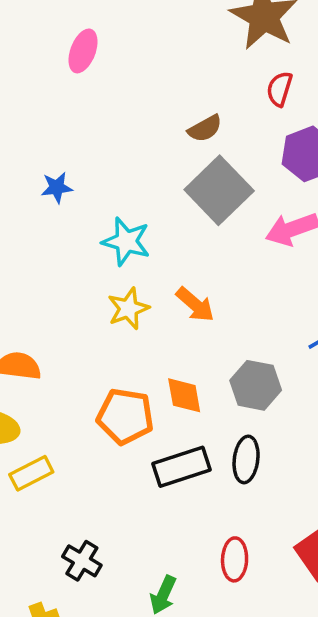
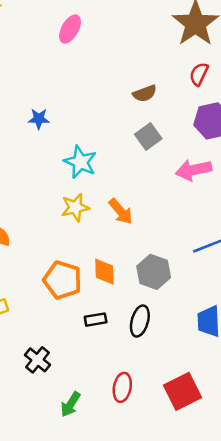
gray square: (219, 190) -> (148, 136), size x0.6
black rectangle: (182, 467) -> (96, 320), size x0.6
black cross: (82, 561) -> (38, 360), moved

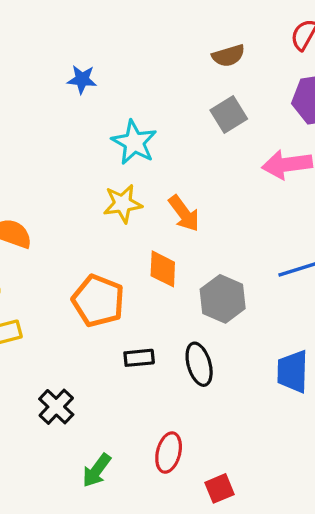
orange diamond: (104, 272) -> (163, 269), moved
black ellipse: (140, 321) -> (199, 364), turned -36
red square: (183, 391) -> (220, 488), moved, size x0.6

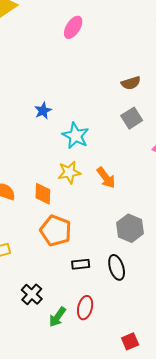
blue star: (82, 79) -> (43, 111), moved, turned -30
orange diamond: (163, 269) -> (43, 194), moved
red ellipse: (169, 453) -> (85, 308), moved
green arrow: (97, 470) -> (57, 317), moved

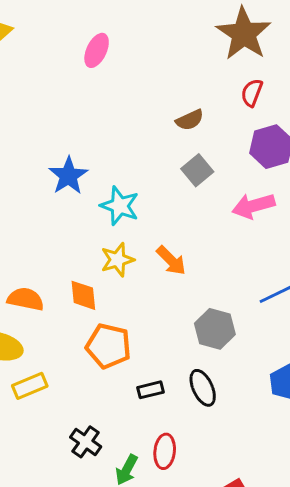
blue star: (43, 111) -> (68, 176), size x1.5

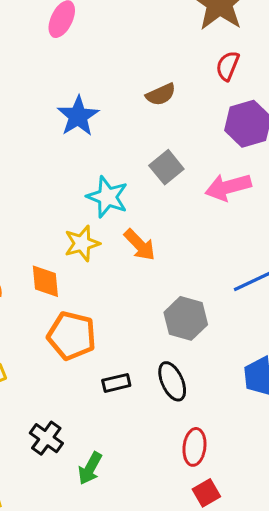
gray square: (197, 170) -> (166, 167), moved
blue star: (68, 176) -> (78, 116), moved
cyan star: (120, 206) -> (107, 197), moved
red ellipse: (165, 451) -> (194, 447), moved

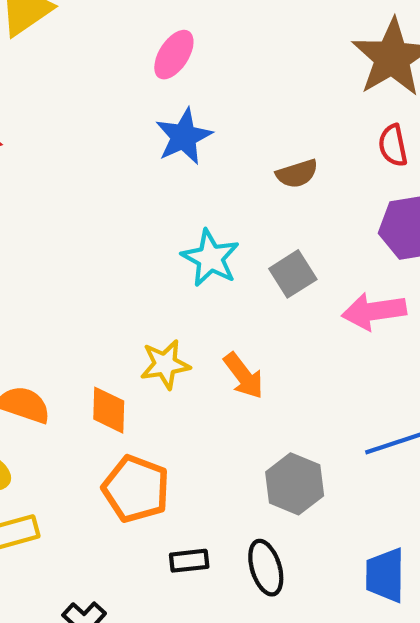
red semicircle: (228, 66) -> (393, 145), turned -40
blue star: (78, 116) -> (184, 137), moved
cyan star: (107, 197) -> (210, 258), moved

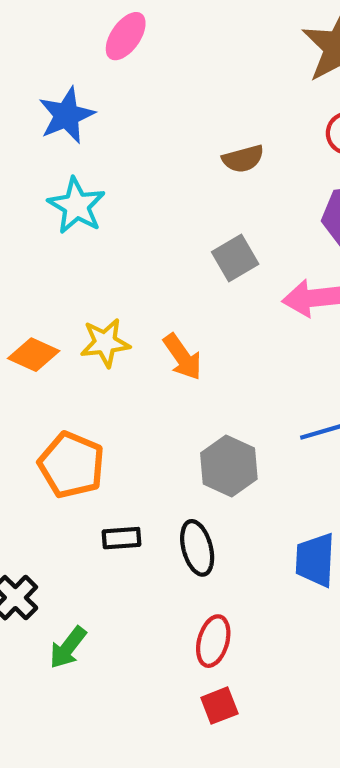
blue star: (184, 137) -> (67, 115), moved
cyan star: (210, 258) -> (77, 206), moved
orange diamond: (109, 410) -> (34, 355), moved, turned -69

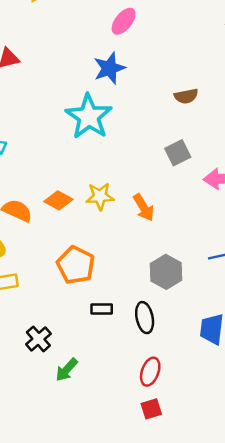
blue star: (67, 115) -> (109, 68), moved
cyan star: (77, 206) -> (89, 117), size x1.4

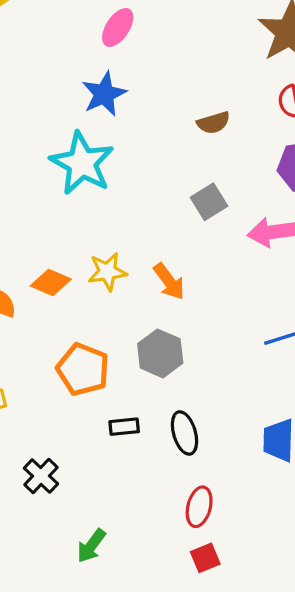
gray hexagon: (166, 272) -> (160, 353), moved
green arrow: (67, 370) -> (91, 546), moved

